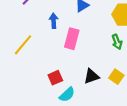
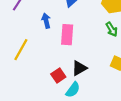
black triangle: (91, 76) -> (79, 68), moved

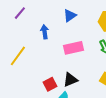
pink rectangle: (67, 35) -> (74, 48), moved, turned 66

